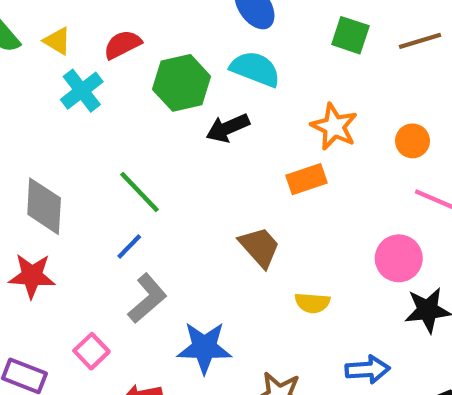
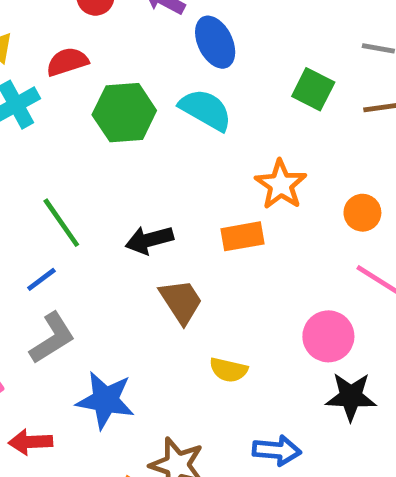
black arrow: (228, 128) -> (149, 240), moved

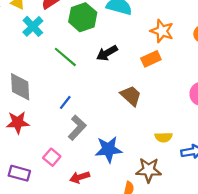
green line: (61, 223) -> (65, 57), moved
black arrow: (149, 240) -> (107, 53), moved
yellow semicircle: (229, 370) -> (164, 137), moved

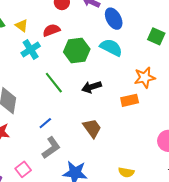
orange star: (162, 31) -> (145, 78), turned 30
brown trapezoid: (131, 96) -> (92, 128), moved

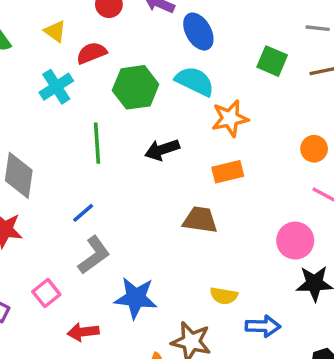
yellow triangle: (22, 26) -> (55, 31), moved
orange star: (145, 78) -> (230, 118), moved
green line: (54, 83) -> (97, 143), turned 35
brown trapezoid: (92, 128) -> (200, 220), moved, turned -45

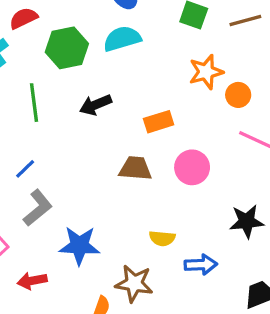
cyan semicircle: (195, 81) -> (122, 39), turned -39
orange star: (230, 118) -> (206, 72), moved
pink circle: (295, 241) -> (192, 167), moved

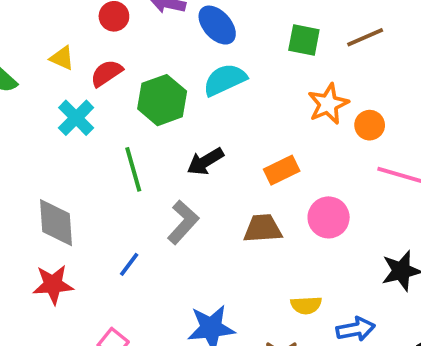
blue line: (25, 169) -> (129, 264), moved
gray L-shape: (38, 208) -> (183, 222), moved

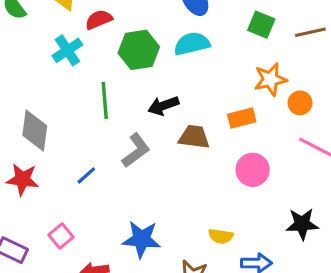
orange rectangle: (282, 170) -> (242, 118), moved
brown trapezoid: (263, 228) -> (194, 137), moved

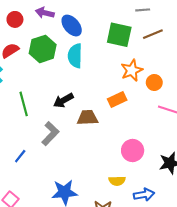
green square: (261, 25) -> (119, 35), size x1.4
cyan semicircle: (192, 44) -> (75, 56), turned -65
green hexagon: (139, 50) -> (43, 49), moved
pink circle: (253, 170) -> (133, 151), moved

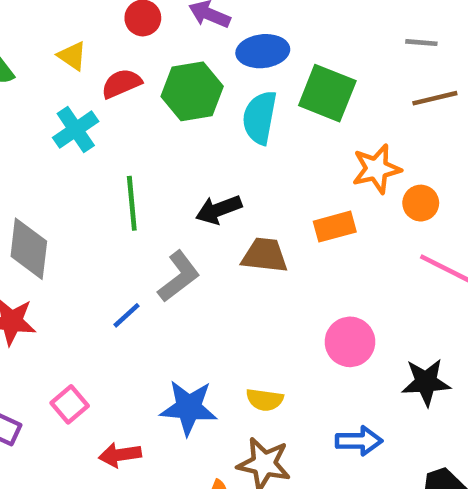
blue ellipse: (72, 26) -> (263, 51), turned -65
green square: (119, 35) -> (327, 93), moved
blue line: (20, 156) -> (127, 315), moved
yellow semicircle: (117, 181) -> (265, 400), moved

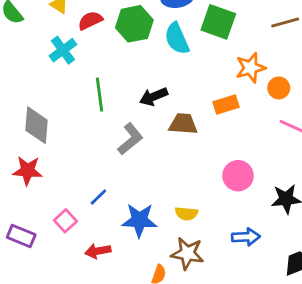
cyan semicircle: (260, 117) -> (177, 39), turned -32
blue line: (127, 315) -> (98, 197), moved

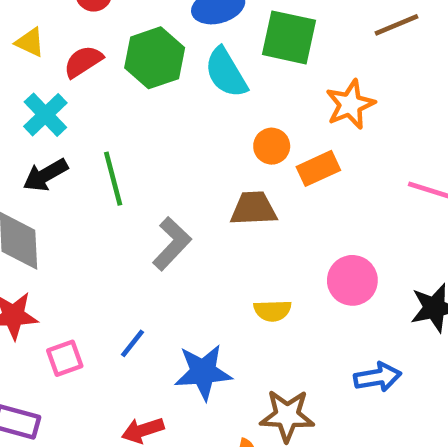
orange circle: (279, 88) -> (272, 146), moved
black arrow: (153, 97) -> (45, 175), moved
yellow semicircle: (186, 214) -> (272, 311), moved
pink square: (65, 221) -> (65, 358), moved, turned 30

